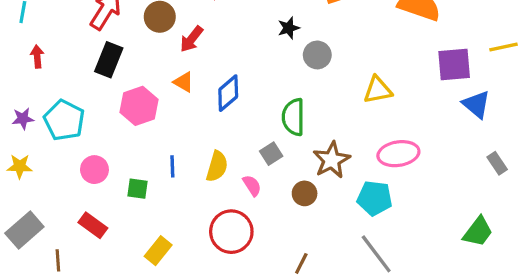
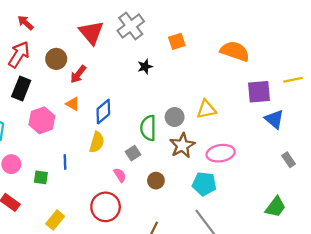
gray circle: (317, 55) -> (175, 117), moved
brown star: (332, 160) -> (182, 145), moved
yellow semicircle: (217, 166) -> (97, 142), moved

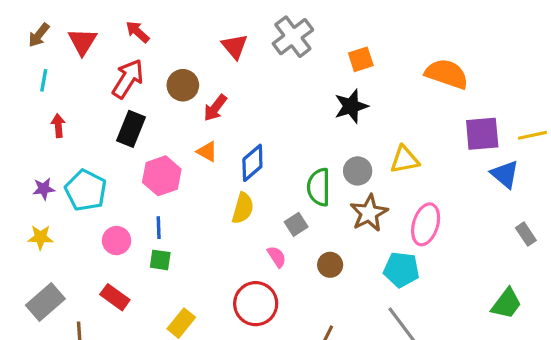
red triangle: (91, 33) -> (235, 46), size x0.7
black star: (145, 67) -> (351, 106), moved, size x1.5
yellow line: (293, 80) -> (532, 135), moved
pink ellipse: (221, 153) -> (426, 224), turned -64
blue line: (65, 162) -> (159, 228), moved

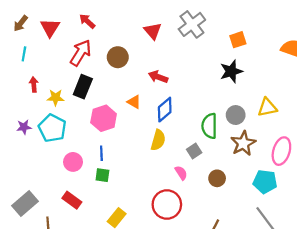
red arrow: (215, 108) -> (158, 77), moved, turned 72
yellow star: (40, 237) -> (56, 98), moved

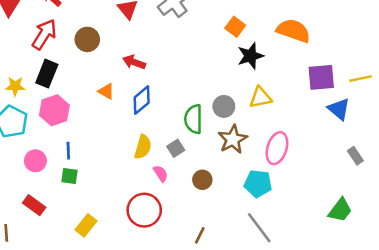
orange square: (238, 40) -> (235, 27), moved, turned -35
black star: (231, 71) -> (250, 56), moved
pink hexagon: (104, 118) -> (54, 110), moved
yellow semicircle: (158, 140) -> (143, 147), moved

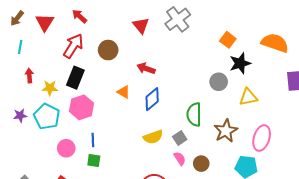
gray circle: (224, 106) -> (219, 82), moved
yellow semicircle: (143, 147) -> (153, 137), turned 54
pink semicircle: (161, 173) -> (180, 158), moved

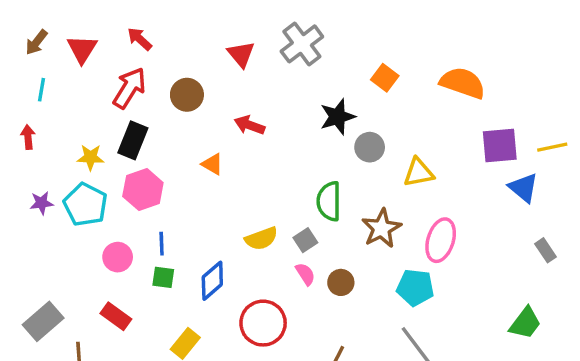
black star: (240, 63) -> (337, 117), moved
red arrow: (29, 76) -> (28, 137), moved
blue diamond: (152, 99) -> (212, 281), moved

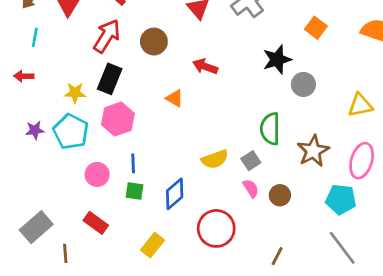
red arrow: (28, 137) -> (24, 76), turned -84
yellow triangle: (419, 173) -> (360, 105), moved

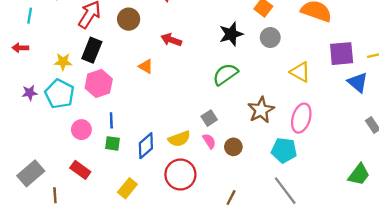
gray circle: (303, 84) -> (270, 37), moved
yellow triangle: (360, 105) -> (300, 72), turned 40
green semicircle: (270, 129) -> (225, 74), moved, turned 55
yellow semicircle: (215, 159) -> (179, 139), moved

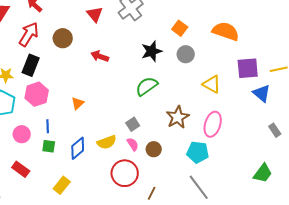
orange triangle: (146, 66) -> (78, 103), moved, turned 48
red circle: (180, 174) -> (125, 173), moved

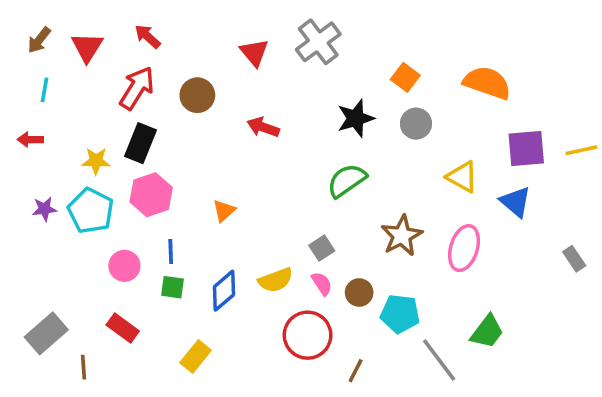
blue triangle: (262, 93) -> (516, 202), moved
cyan pentagon: (198, 152) -> (400, 314), moved
green trapezoid: (263, 173) -> (487, 332), moved

